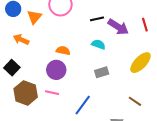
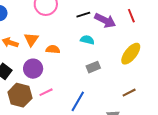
orange triangle: (34, 17) -> (31, 39), moved
purple circle: (56, 70) -> (33, 69), moved
pink line: (52, 93) -> (46, 92), turned -32
brown line: (135, 101) -> (129, 93), turned -56

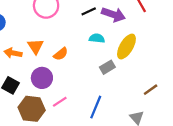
orange semicircle: (53, 49) -> (61, 54), turned 144
yellow ellipse: (131, 54) -> (126, 47), moved

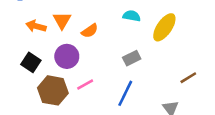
gray rectangle: (107, 67) -> (132, 58), moved

